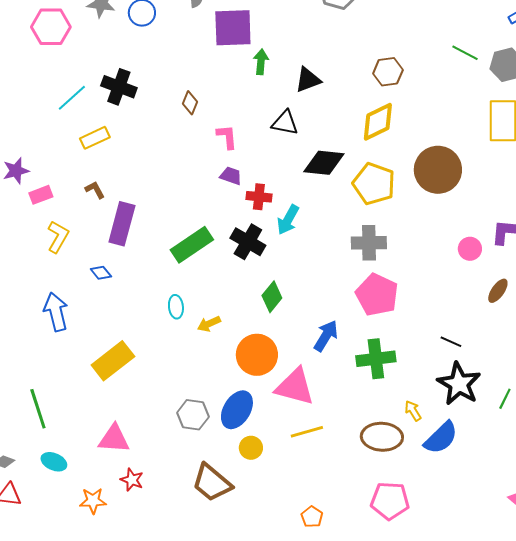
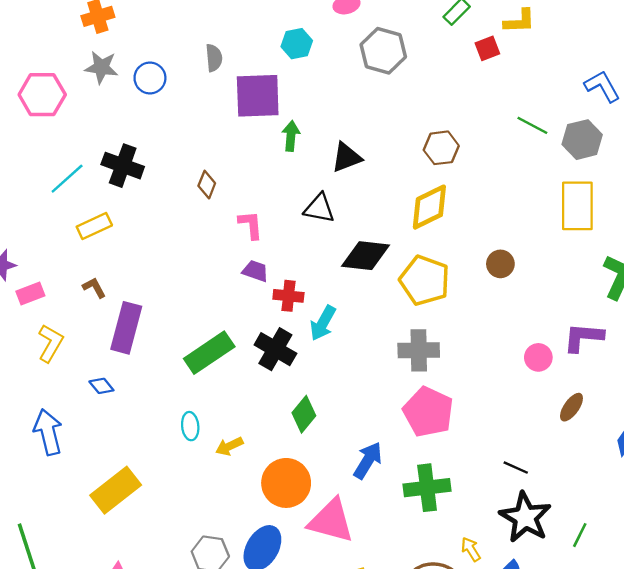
brown circle: (438, 170) -> (500, 264), size x0.5

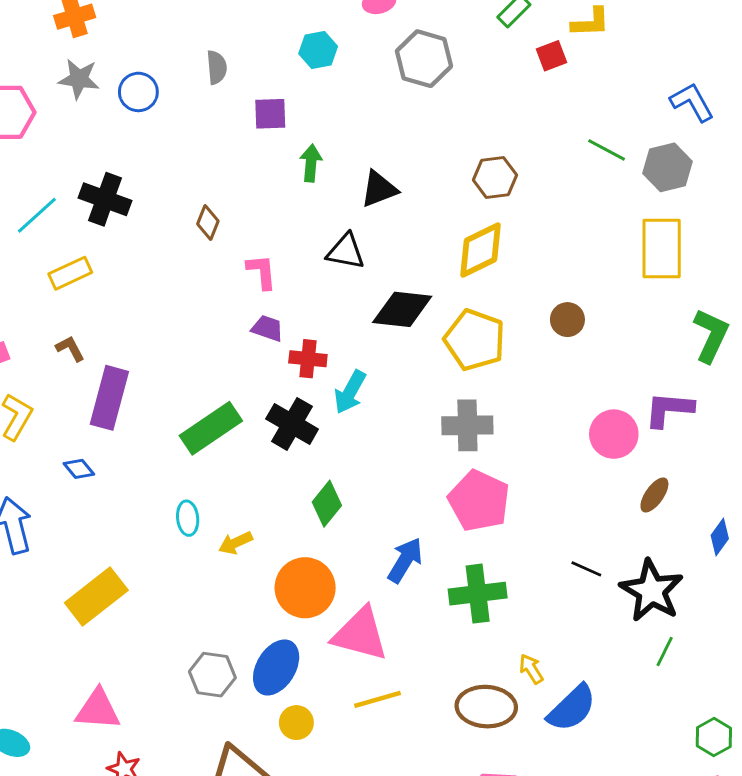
purple square: (258, 96) -> (270, 114), size x0.6
pink circle: (538, 357) -> (614, 434), size x1.4
black star: (525, 517) -> (652, 591), moved

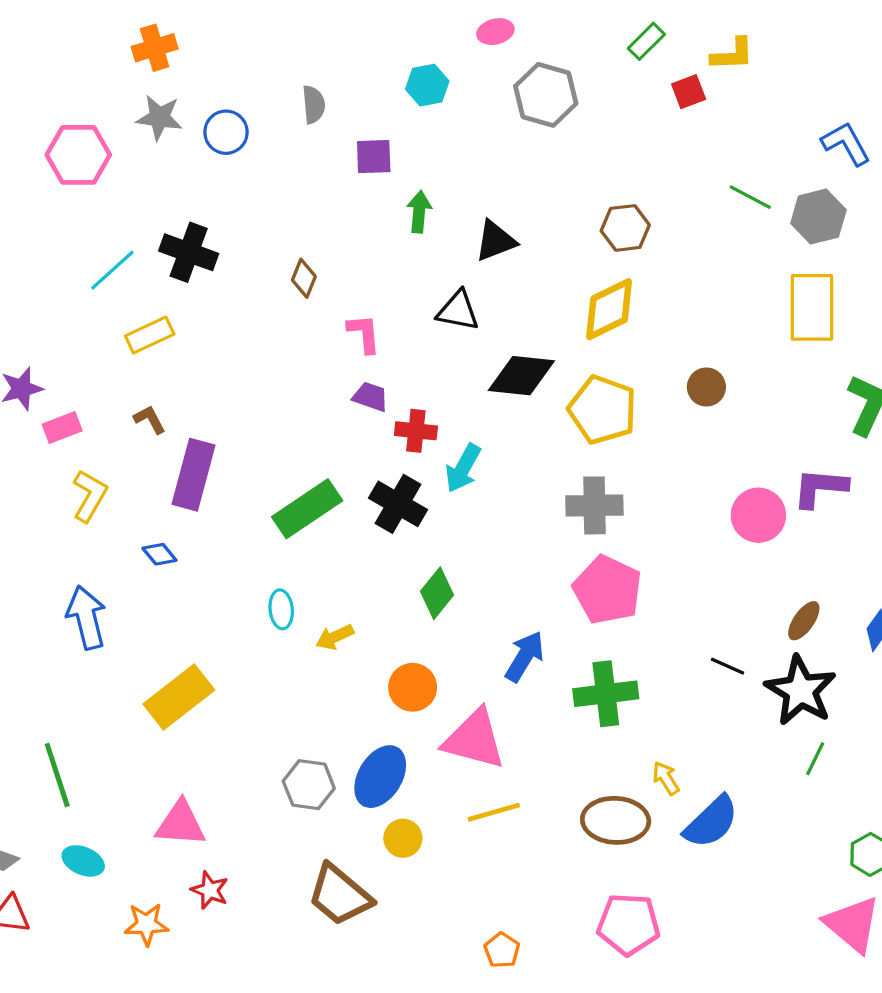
brown ellipse: (654, 495) -> (804, 621), moved
orange circle: (305, 588) -> (413, 687), size x0.7

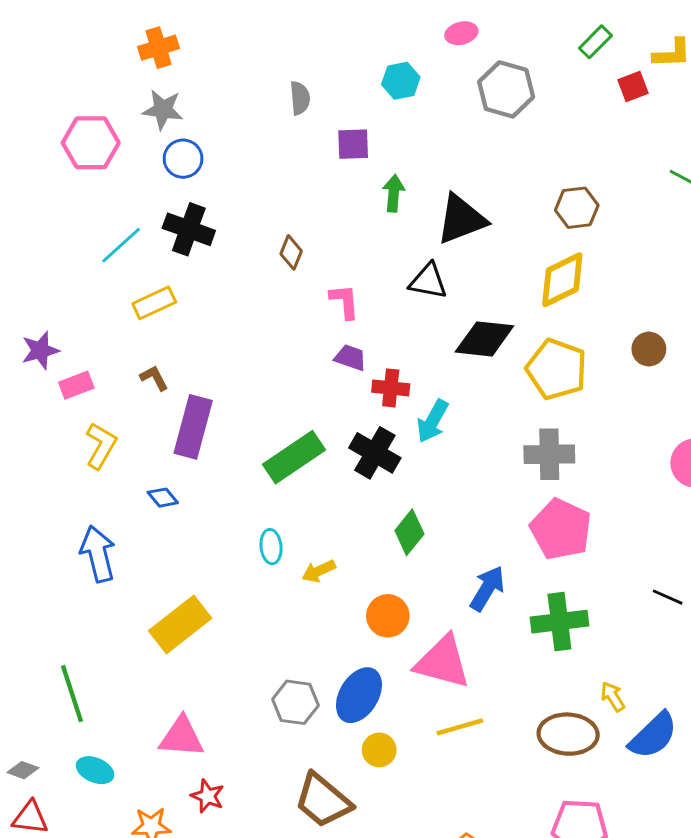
blue circle: (226, 132) -> (183, 159), moved
black triangle: (495, 241) -> (461, 219), size x1.4

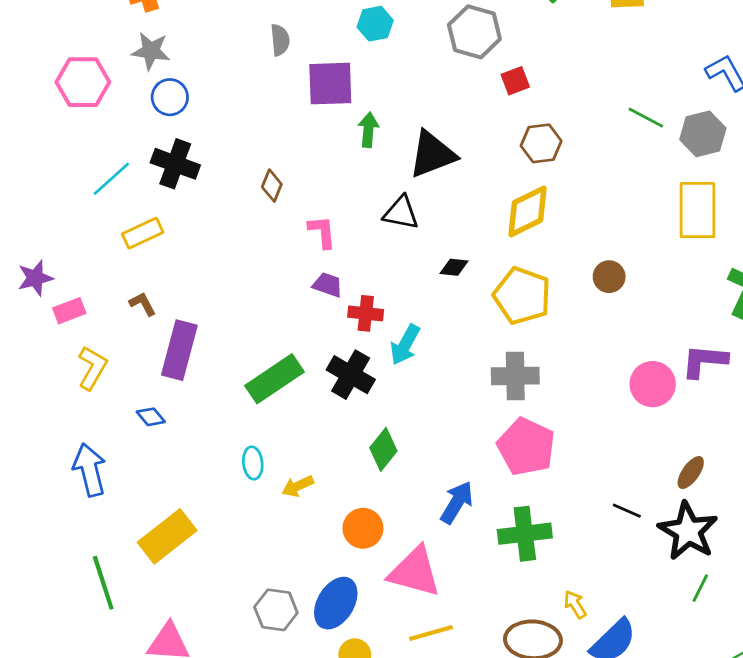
red square: (633, 87) -> (515, 81), moved
purple square: (353, 144) -> (330, 84), size x1.5
black diamond: (484, 339) -> (454, 267), size x0.5
green line: (72, 694) -> (103, 583), moved

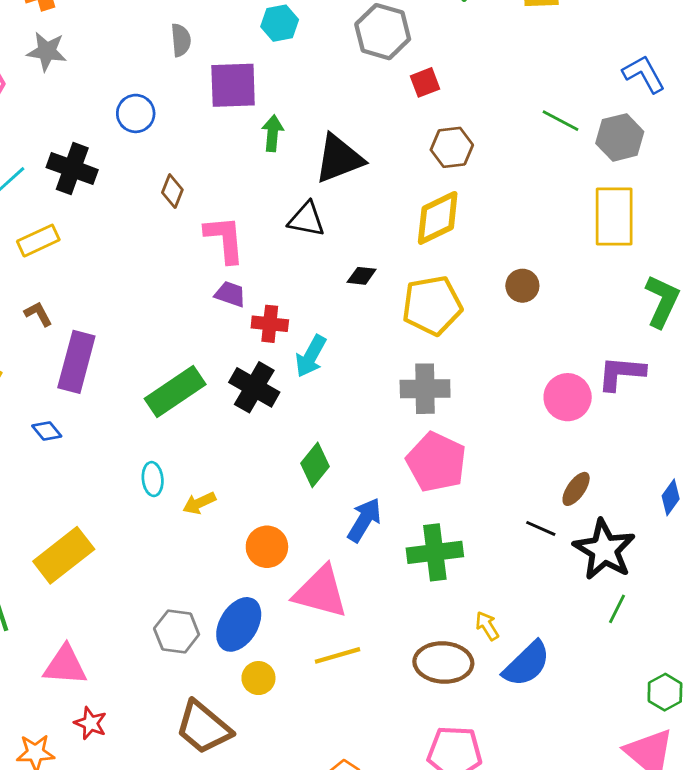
blue circle: (170, 97) -> (136, 113), moved
pink L-shape: (322, 232) -> (225, 239), size x1.4
yellow pentagon: (522, 296) -> (432, 305), turned -30
green diamond: (383, 449) -> (315, 465), moved
brown ellipse: (691, 473) -> (576, 489), moved

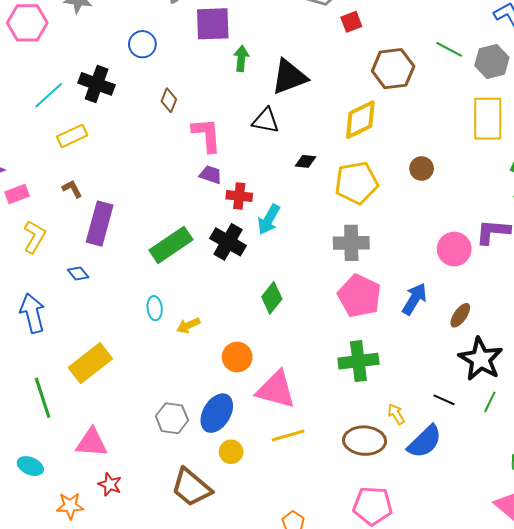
brown hexagon: (452, 147) -> (393, 69), moved, size x1.4
blue arrow: (364, 520) -> (414, 299), moved
black line: (541, 528) -> (444, 400), moved

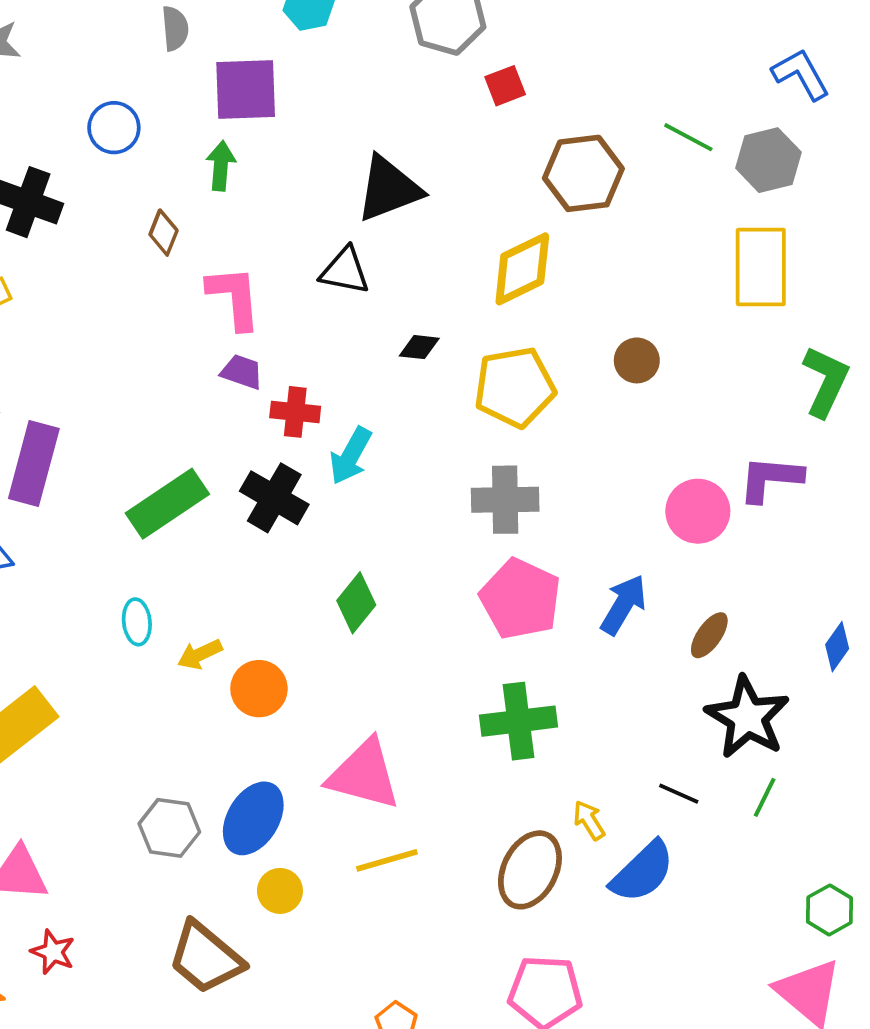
green arrow: (241, 58) -> (221, 166), moved
orange circle: (237, 357) -> (259, 689), moved
brown ellipse: (365, 441) -> (530, 870), turned -66

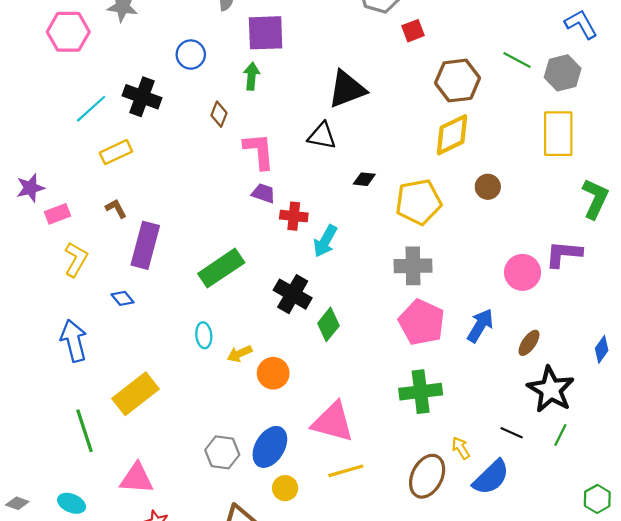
yellow diamond: (522, 269) -> (452, 135), moved
black cross: (274, 498) -> (293, 294), moved

